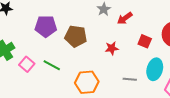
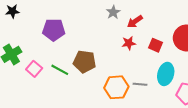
brown pentagon: (76, 36) -> (84, 62), moved
red star: (112, 48) -> (129, 43), moved
orange hexagon: (87, 82) -> (116, 87), moved

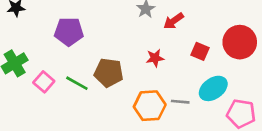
red star: (129, 43) -> (155, 58), moved
cyan ellipse: (166, 74) -> (213, 88), turned 40

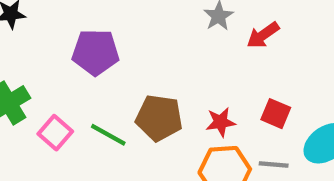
red square: (200, 51) -> (276, 114), moved
red star: (155, 58) -> (221, 122), moved

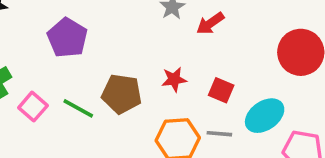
purple pentagon: (96, 52) -> (67, 38), turned 30
red star: (221, 122) -> (174, 79), moved

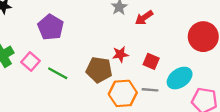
brown pentagon: (122, 94) -> (99, 70), moved
pink square: (33, 107) -> (31, 61), moved

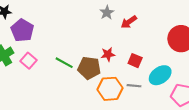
purple pentagon: (51, 27) -> (22, 30), moved
green line: (58, 73) -> (64, 63), moved

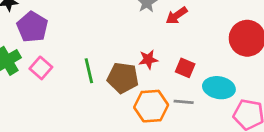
green line: (64, 63) -> (89, 71), turned 48
cyan ellipse: (160, 75) -> (219, 88), turned 45

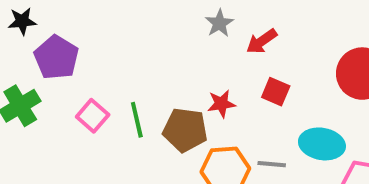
pink square: (41, 68) -> (93, 116), moved
red square: (185, 68) -> (276, 92), moved

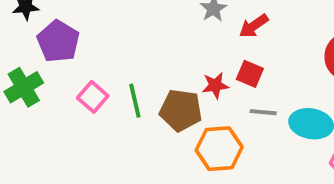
red square: (276, 92) -> (250, 74), moved
gray line: (272, 164) -> (263, 112), moved

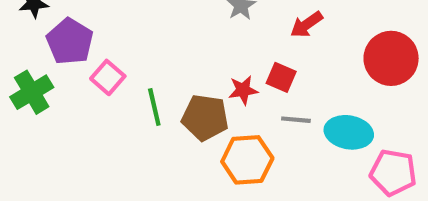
red arrow: (254, 26) -> (306, 25), moved
pink square: (93, 97) -> (108, 77), moved

